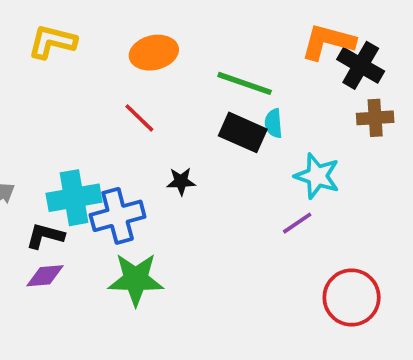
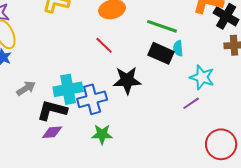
black star: (181, 181) -> (127, 80), size x1.8
black L-shape: (45, 236) -> (52, 110), size x1.4
green star: (136, 279) -> (102, 134), size x0.7

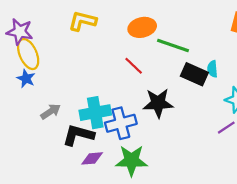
green line: (162, 26) -> (173, 46), moved
purple diamond: (52, 132) -> (92, 158), moved
green star: (102, 134) -> (131, 161), size x1.4

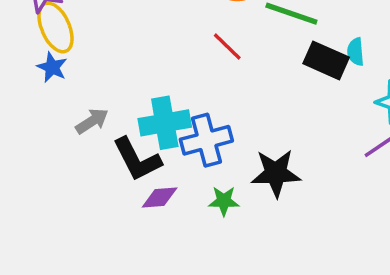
black star: (158, 103) -> (276, 173), moved
black L-shape: (78, 135) -> (137, 159), turned -132
green star: (131, 161) -> (224, 201), size x0.6

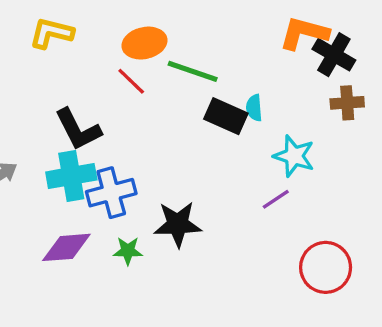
red line: (227, 47) -> (131, 81), moved
black L-shape: (137, 159) -> (78, 129), moved
purple diamond: (160, 197) -> (66, 247), size x1.4

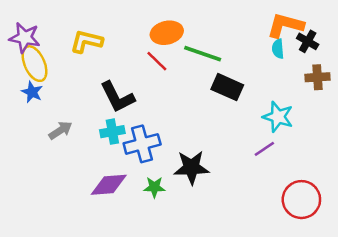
yellow L-shape: (51, 33) -> (86, 41), moved
black cross: (334, 55) -> (308, 41), size x0.7
cyan semicircle: (254, 108) -> (278, 49), moved
cyan cross: (71, 176) -> (112, 132), size x0.7

